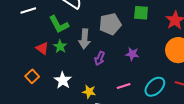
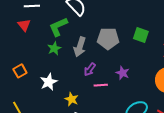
green L-shape: (59, 24) -> (58, 27), turned 80
red triangle: (42, 48) -> (24, 25), moved
pink line: (124, 86) -> (101, 85), moved

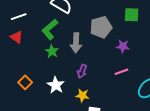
purple arrow: (90, 69) -> (82, 71), moved
purple star: (123, 73) -> (123, 46), moved
pink line: (101, 85) -> (121, 72), moved

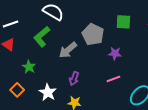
gray pentagon: (101, 27) -> (93, 34), turned -30
gray arrow: (76, 43) -> (68, 50), turned 48
green star: (52, 51) -> (29, 67), moved

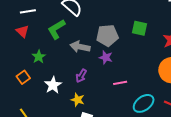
gray pentagon: (93, 34) -> (107, 35), turned 30
gray arrow: (68, 50) -> (80, 47), turned 42
purple star: (115, 53) -> (106, 57), moved

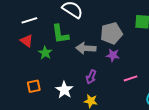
green L-shape: (56, 29) -> (60, 34), turned -60
green star: (39, 57) -> (45, 53), moved
orange square: (23, 77) -> (34, 86), turned 32

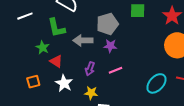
red triangle: (27, 41) -> (56, 61), moved
pink line: (131, 78) -> (116, 70), moved

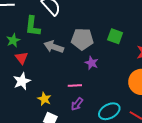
purple star: (110, 46) -> (92, 63), moved
purple arrow: (90, 69) -> (77, 104), moved

